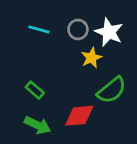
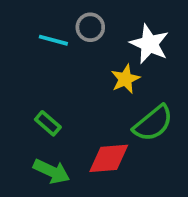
gray circle: (78, 29) -> (90, 27), moved

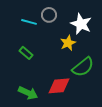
green rectangle: (48, 123) -> (26, 53), moved

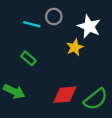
green semicircle: (83, 67) -> (96, 99), moved
green arrow: (28, 93) -> (14, 91), moved

